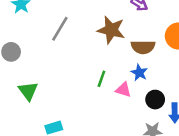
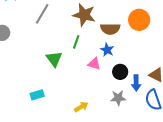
green line: (101, 79) -> (76, 42), moved
green triangle: (28, 91) -> (54, 59), moved

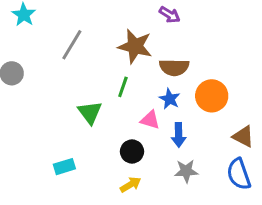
orange circle: (139, 20) -> (212, 96), moved
black circle: (120, 72) -> (132, 152), moved
blue arrow: (136, 83) -> (179, 135), moved

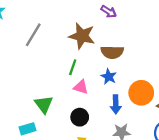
orange circle: (212, 96) -> (141, 93), moved
green triangle: (90, 112) -> (44, 104), moved
pink triangle: (150, 120) -> (81, 87), moved

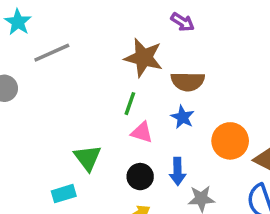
gray line: (33, 35) -> (52, 53), moved, turned 35
blue arrow: (116, 104) -> (177, 171), moved

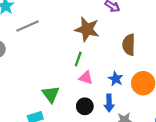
brown semicircle: (188, 81) -> (129, 45), moved, turned 90
blue star: (183, 117) -> (116, 79), moved

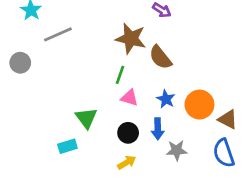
brown semicircle: (129, 45) -> (160, 57), moved, turned -40

